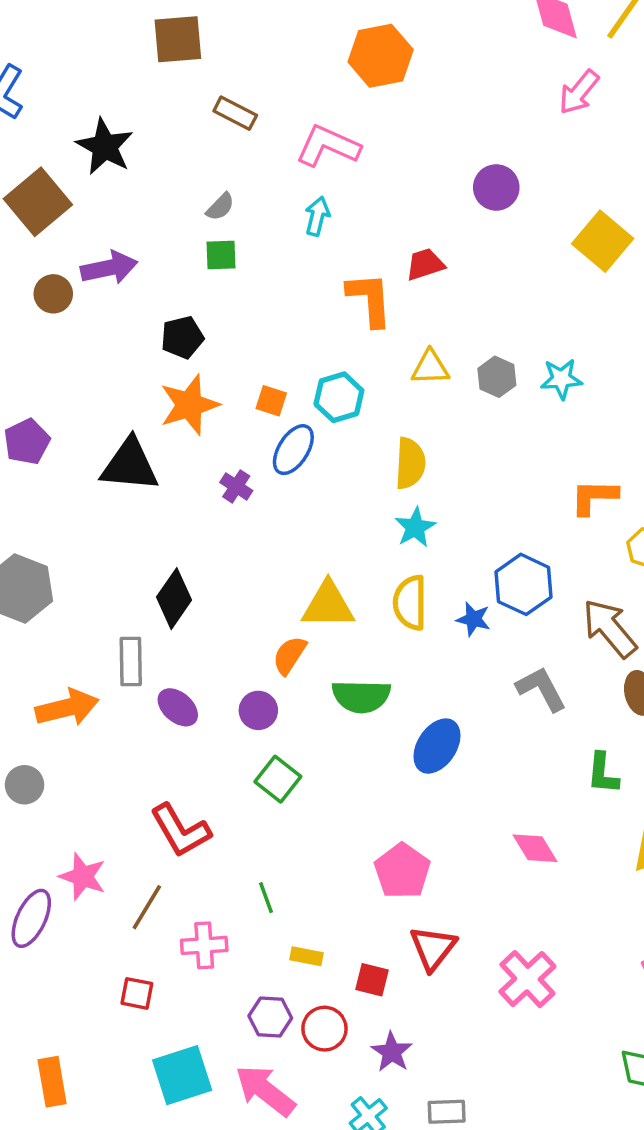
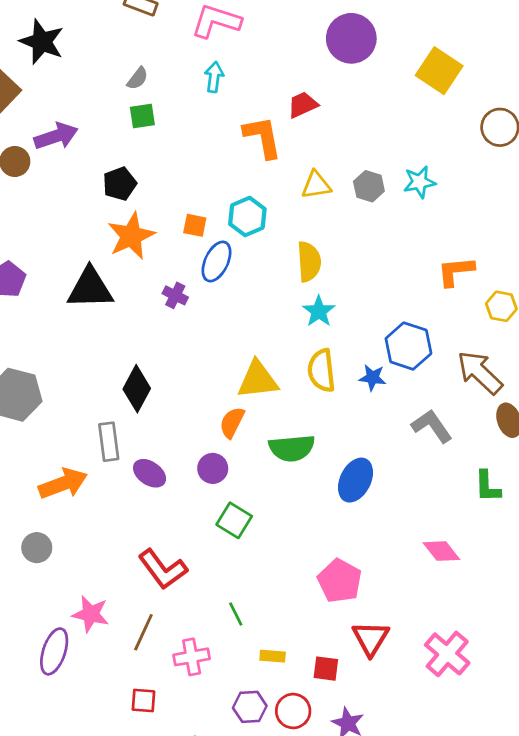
purple circle: (496, 187) -> (351, 38), size x1.4

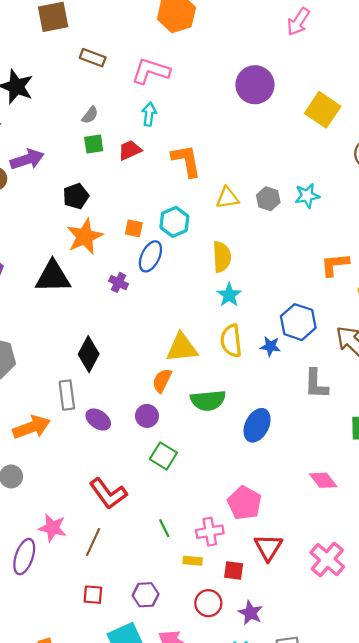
red trapezoid: (303, 105) -> (130, 150), moved
gray L-shape: (432, 426) -> (316, 384), turned -144
pink cross: (192, 657) -> (210, 532), moved
purple hexagon: (250, 707) -> (146, 595), moved

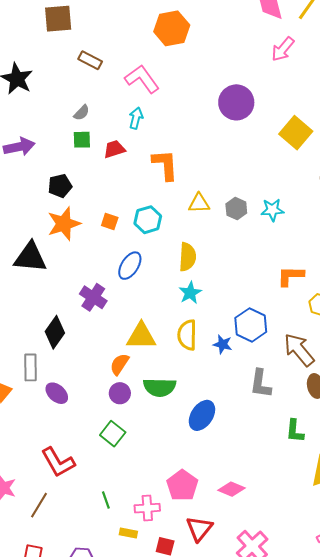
pink L-shape: (151, 71) -> (142, 79), turned 30
blue ellipse: (150, 256) -> (130, 266), moved
purple cross: (119, 282) -> (93, 297), moved, size x1.5
purple circle: (147, 416) -> (120, 393), moved
pink diamond: (323, 480) -> (231, 489), moved, turned -36

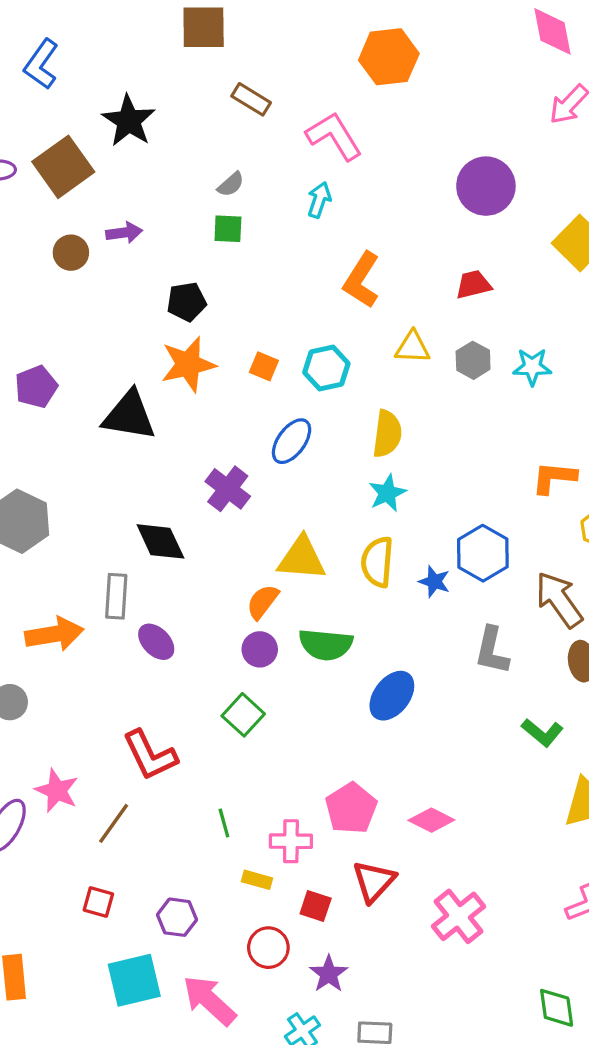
purple arrow: (19, 147) -> (124, 233), size x0.7
red trapezoid: (114, 149) -> (473, 285), moved
orange L-shape: (165, 165) -> (362, 280), turned -148
black diamond: (55, 332) -> (160, 541), turned -64
green L-shape: (295, 431) -> (542, 733), turned -60

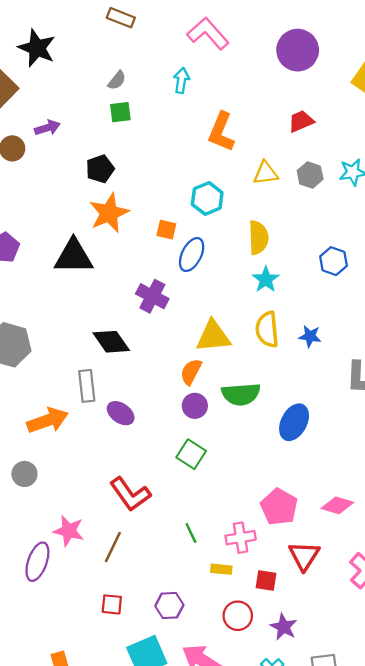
pink L-shape: (334, 136) -> (208, 33), moved
orange square: (264, 366) -> (166, 230), moved
blue hexagon: (483, 553) -> (334, 261), moved, size x0.7

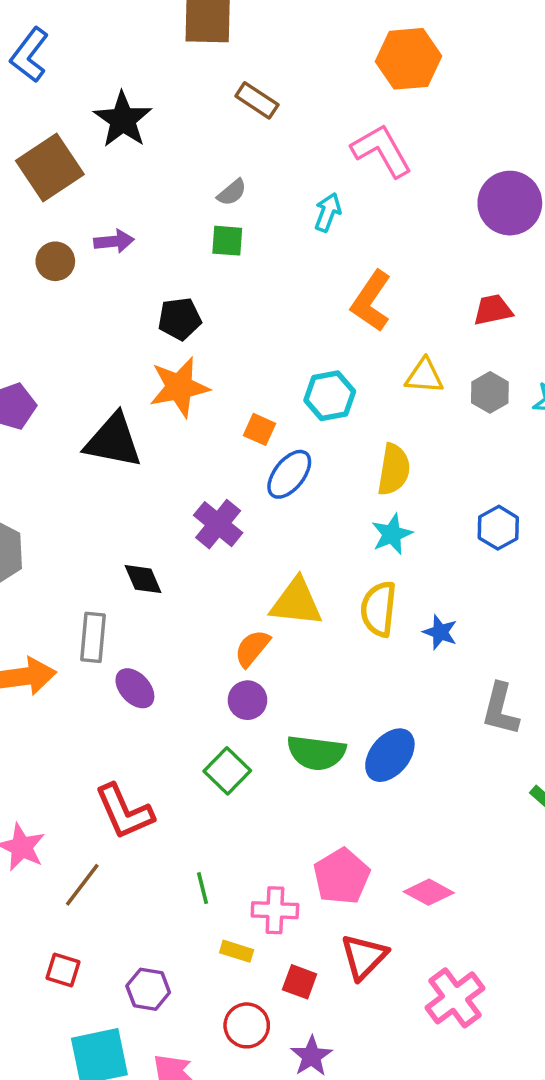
black diamond: (111, 342) -> (143, 579), size x0.7
green semicircle: (241, 394) -> (316, 753), moved

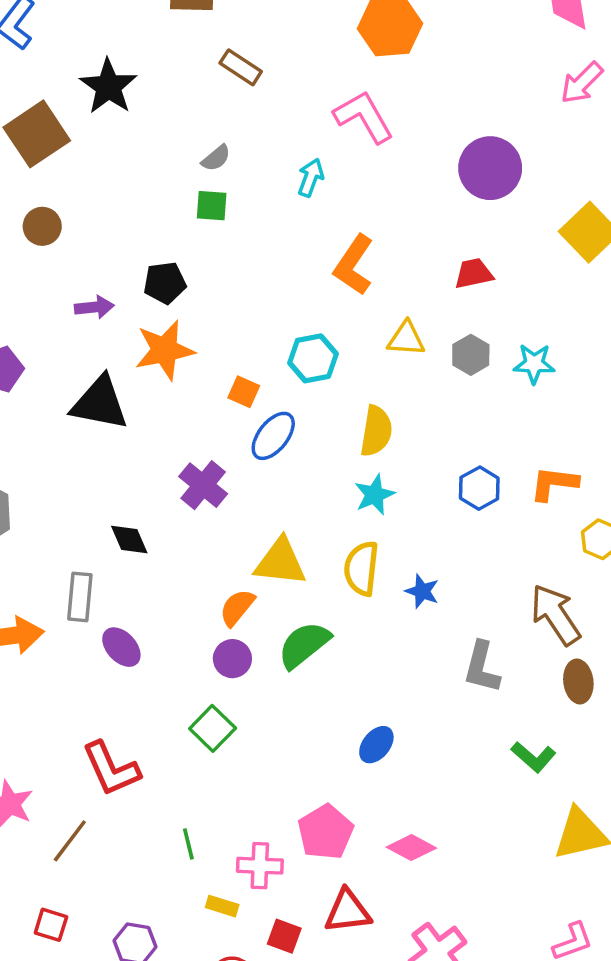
purple arrow: (114, 241) -> (94, 307), moved
green semicircle: (316, 753) -> (304, 645), moved, turned 134
blue ellipse: (390, 755) -> (376, 745), moved, size x0.7
red triangle: (364, 957) -> (348, 911), turned 39

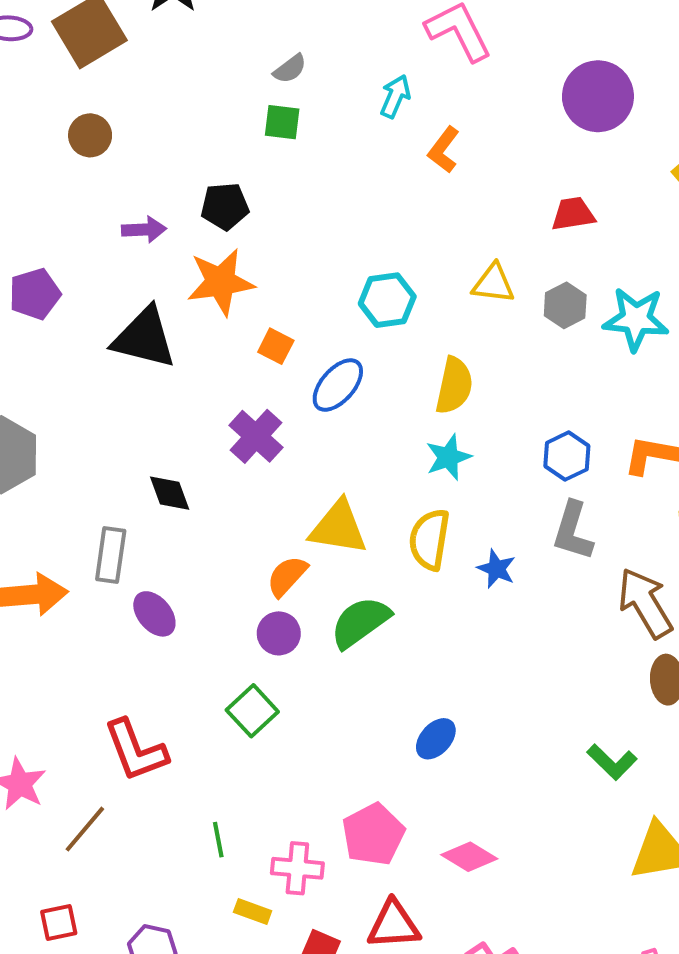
orange L-shape: (354, 265) -> (444, 150), moved, size x0.7
cyan star: (534, 364) -> (636, 319), size x1.4
orange square: (244, 392) -> (276, 346), moved
gray L-shape: (482, 667) -> (573, 531), moved
red square: (51, 925) -> (59, 923), turned -32

